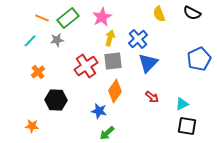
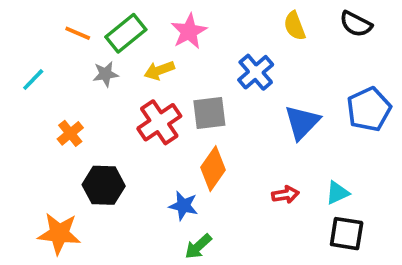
yellow arrow: (110, 38) -> (159, 70), moved, turned -126
cyan line: (30, 41) -> (33, 80), moved
blue triangle: (148, 63) -> (302, 122), moved
red arrow: (152, 97) -> (285, 195), moved, turned -48
orange star: (32, 126) -> (59, 234), size x1.6

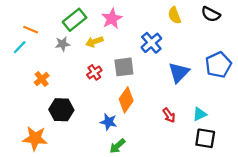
orange line: (78, 33) -> (31, 30), moved
red cross: (159, 122) -> (94, 72), size x0.6
red arrow: (285, 195) -> (169, 115), turned 64

